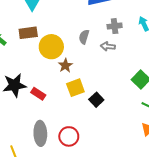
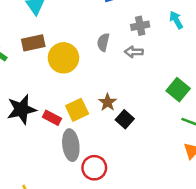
brown star: (65, 65) -> (108, 102), moved
yellow square: (75, 88) -> (77, 110), moved
gray ellipse: (40, 133) -> (71, 145), moved

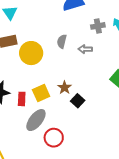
gray cross: (140, 26) -> (98, 26), moved
red rectangle: (52, 118) -> (22, 99), turned 64
gray ellipse: (71, 145) -> (36, 120), turned 45

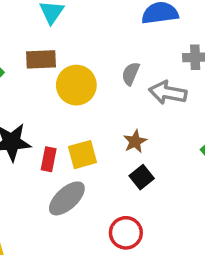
gray arrow: (85, 49) -> (168, 93), size x1.5
brown star: (65, 88) -> (135, 141), moved
red circle: (54, 138) -> (126, 233), moved

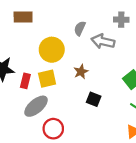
yellow circle: (76, 85) -> (52, 50), moved
black square: (142, 177) -> (94, 99), moved, turned -32
red circle: (126, 233) -> (53, 129), moved

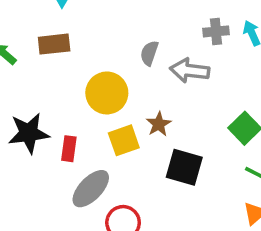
yellow square: (47, 79) -> (124, 140), moved
black square: (94, 99) -> (184, 167), size x1.5

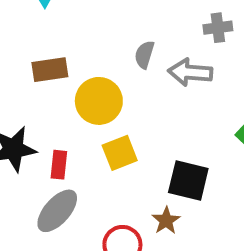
brown rectangle: (54, 44) -> (50, 70), moved
brown star: (159, 124) -> (166, 221), moved
gray ellipse: (91, 189) -> (57, 211), moved

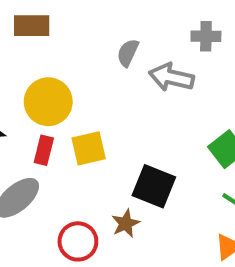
brown rectangle: (50, 70) -> (32, 26), moved
yellow circle: (99, 101) -> (48, 102), moved
red rectangle: (59, 165) -> (44, 150), moved

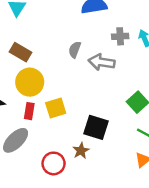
brown rectangle: (32, 26) -> (20, 52), moved, turned 35

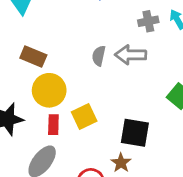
gray semicircle: (75, 50) -> (99, 56), moved

